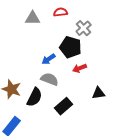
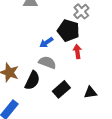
red arrow: (80, 68) -> (77, 51), turned 104
black triangle: (99, 93) -> (90, 92), moved

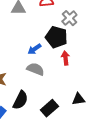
black semicircle: (32, 80) -> (20, 100), moved
black rectangle: (61, 89) -> (49, 108), moved

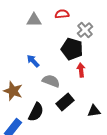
blue arrow: (34, 49) -> (33, 61), moved, turned 80
black rectangle: (49, 108) -> (65, 102), moved

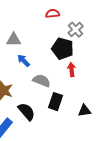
gray triangle: (34, 20) -> (14, 40), moved
black rectangle: (65, 102) -> (56, 102), turned -30
black semicircle: (36, 112) -> (27, 112), turned -66

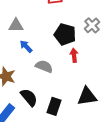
gray cross: (76, 30) -> (92, 25), moved
black rectangle: (56, 102) -> (54, 106), moved
black triangle: (85, 111) -> (87, 96), size x1.5

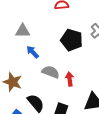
red arrow: (74, 55) -> (70, 79), moved

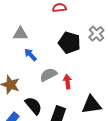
gray semicircle: (51, 72) -> (48, 75), turned -48

